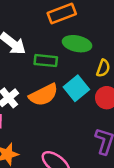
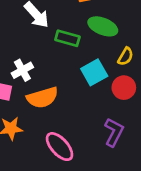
orange semicircle: (43, 95) -> (42, 98), moved

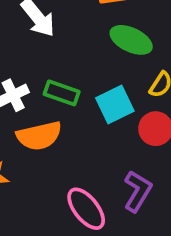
green rectangle: (67, 38) -> (62, 93), moved
pink ellipse: (60, 147) -> (86, 209), moved

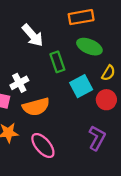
green rectangle: (62, 93) -> (57, 62), moved, turned 54
pink ellipse: (86, 209) -> (43, 146), moved

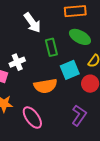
orange semicircle: (36, 107) -> (45, 86), moved

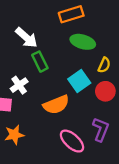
green rectangle: (51, 47) -> (40, 62), moved
pink ellipse: (32, 118) -> (72, 141), moved

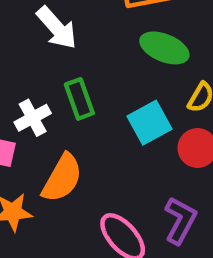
green rectangle: (40, 62) -> (79, 99), moved
orange semicircle: (56, 105) -> (62, 178), moved, turned -45

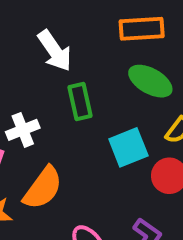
green rectangle: (79, 99) -> (80, 101), moved

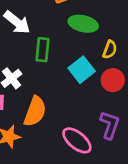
green rectangle: (80, 101) -> (42, 50), turned 35

